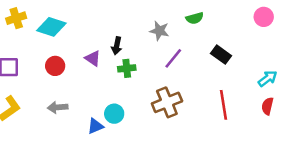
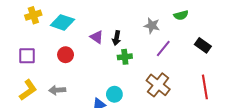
purple triangle: (93, 58) -> (97, 37), moved
brown cross: (167, 102) -> (158, 85), turned -30
gray arrow: (58, 107) -> (57, 90), moved

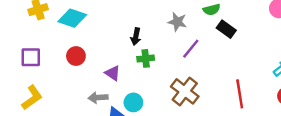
purple triangle: (97, 37) -> (113, 73), moved
black rectangle: (203, 45) -> (226, 29), moved
gray arrow: (57, 90) -> (98, 98), moved

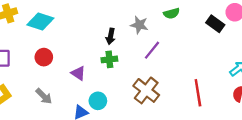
black rectangle: (226, 29) -> (215, 24), moved
black arrow: (136, 36) -> (111, 36), moved
gray arrow: (98, 98) -> (44, 96), moved, turned -132

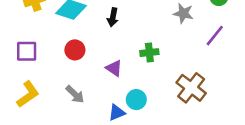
black arrow: (111, 36) -> (113, 17), moved
purple line: (152, 50) -> (215, 36), moved

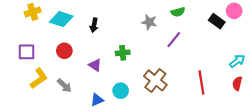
yellow L-shape: (28, 94) -> (39, 78), moved
cyan circle: (136, 100) -> (121, 91), moved

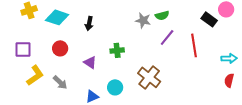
green semicircle: (178, 12) -> (162, 15), moved
cyan arrow: (237, 61) -> (229, 58), turned 35
red line: (201, 82) -> (194, 45), moved

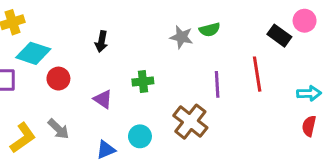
cyan diamond: (57, 17) -> (33, 53), moved
purple line: (167, 37) -> (217, 84), moved, turned -42
yellow L-shape: (35, 75) -> (23, 138), moved

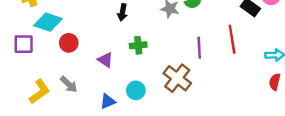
black arrow: (101, 41) -> (122, 12), moved

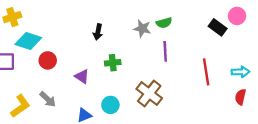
red line: (232, 39) -> (206, 72), moved
purple line: (199, 48) -> (165, 51), moved

